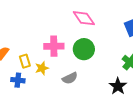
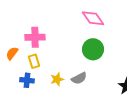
pink cross: (54, 46) -> (35, 37), moved
yellow star: (42, 68) -> (57, 79), moved

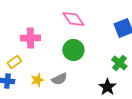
pink cross: (35, 37) -> (30, 38), moved
yellow rectangle: (34, 61) -> (14, 62), turned 72

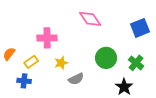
green circle: (73, 50) -> (106, 58), moved
yellow star: (37, 80) -> (61, 63), moved

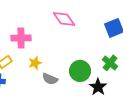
green circle: (106, 58) -> (80, 71), moved
gray semicircle: (76, 79) -> (50, 79), turned 49

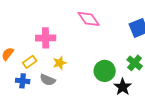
gray semicircle: (50, 79) -> (48, 80), moved

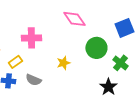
yellow star: (60, 63) -> (63, 63), moved
green circle: (105, 71) -> (96, 48), moved

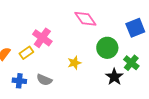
pink cross: (31, 38) -> (42, 38), turned 36
yellow rectangle: (15, 62) -> (26, 53), moved
black star: (108, 87) -> (114, 77), moved

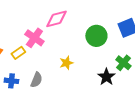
pink diamond: (85, 19) -> (56, 19), moved, turned -70
green circle: (107, 48) -> (96, 36), moved
gray semicircle: (44, 80) -> (36, 80), turned -91

